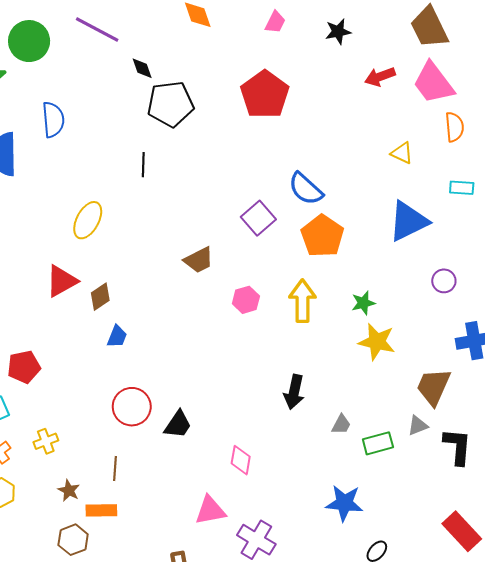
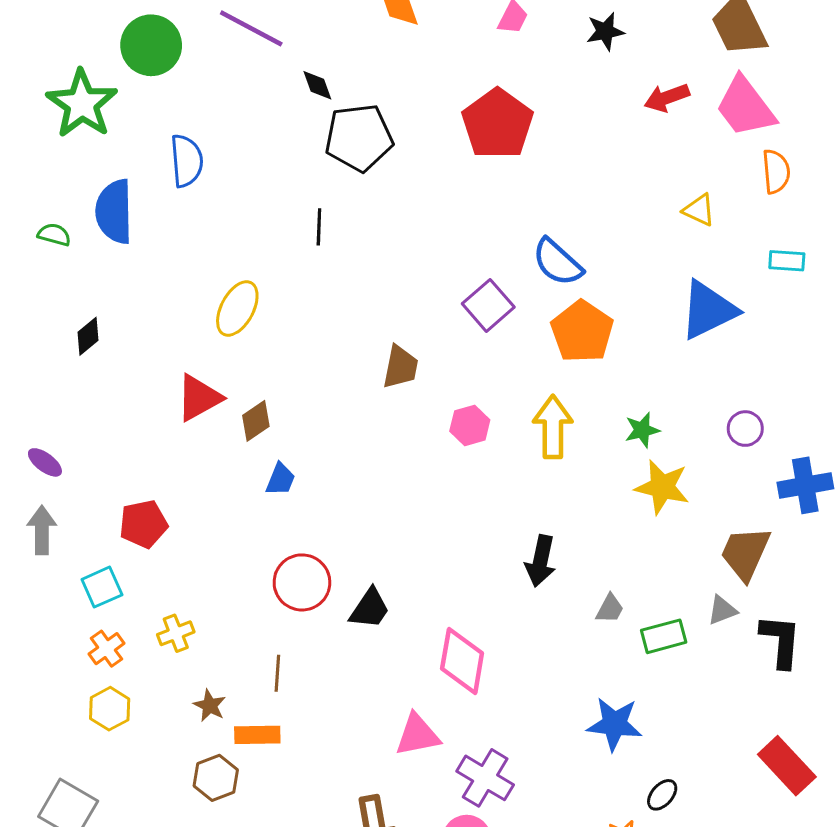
brown trapezoid: (199, 260) -> (400, 367), turned -52
purple circle: (444, 281) -> (745, 429), moved
pink diamond: (241, 460) -> (462, 661), size x1.5

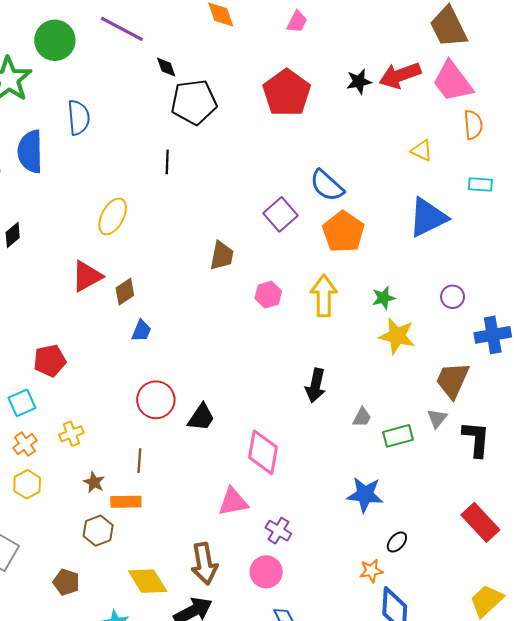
black star: (605, 31) -> (359, 81), moved
red arrow: (667, 98) -> (400, 75), size x1.4
gray triangle: (722, 610) -> (437, 418), turned -30
purple cross: (485, 778) -> (278, 531), size x0.7

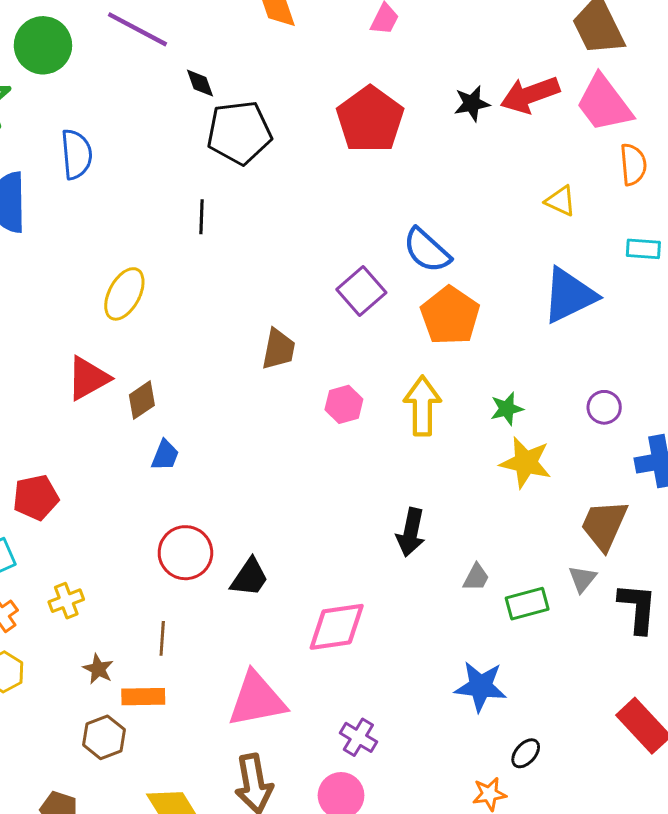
pink diamond: (263, 452) -> (337, 627), turned 72
pink triangle: (233, 502) -> (257, 700), moved, size x1.4

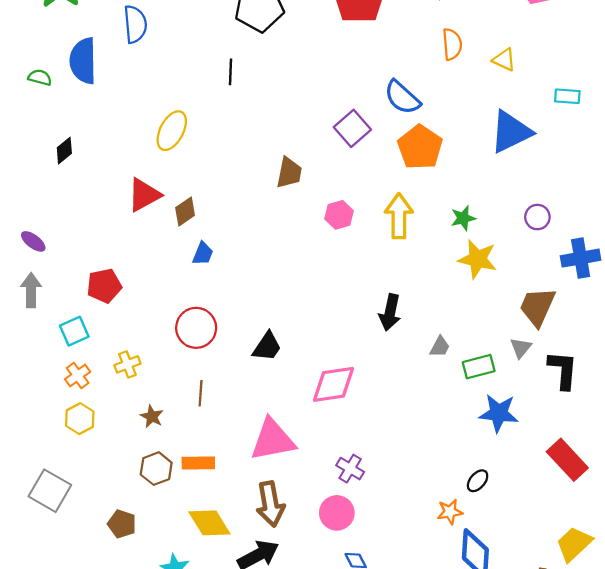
orange semicircle: (633, 165) -> (452, 44), moved
red circle: (185, 553) -> (196, 328), moved
blue star: (481, 686) -> (499, 413), moved
orange rectangle: (143, 697) -> (198, 463), moved

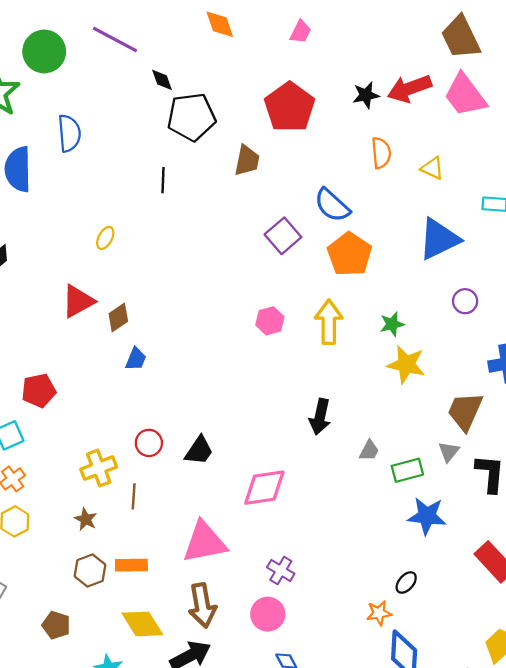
yellow ellipse: (172, 131) -> (105, 238), size x0.6
brown trapezoid: (289, 173) -> (247, 161), moved
purple circle: (537, 217) -> (465, 301), moved
red circle: (196, 328) -> (149, 443), moved, size x0.7
yellow cross: (127, 364) -> (99, 468), moved, size x1.4

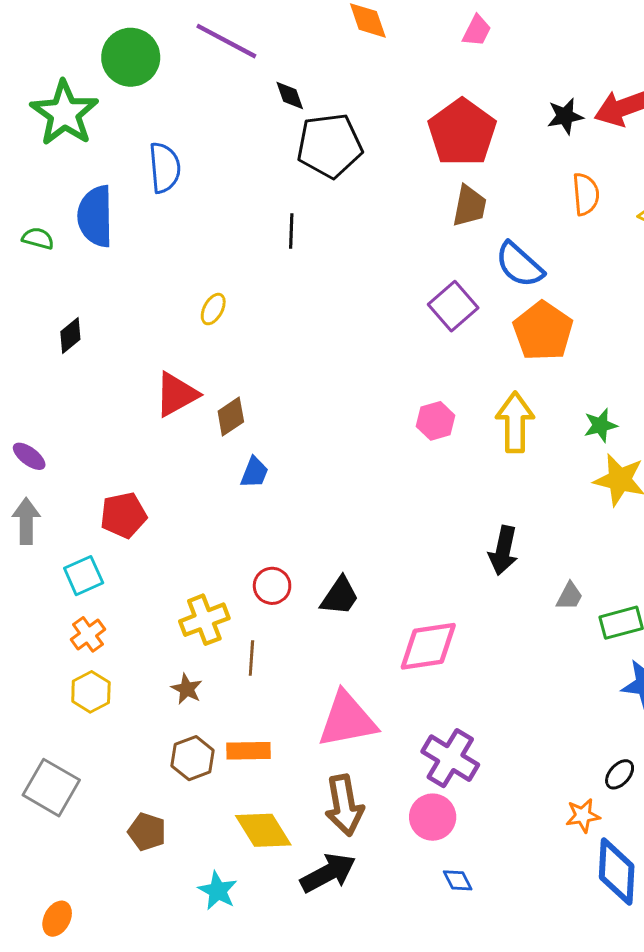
brown trapezoid: (247, 161) -> (469, 206), moved
purple cross: (281, 571) -> (450, 758), size x1.5

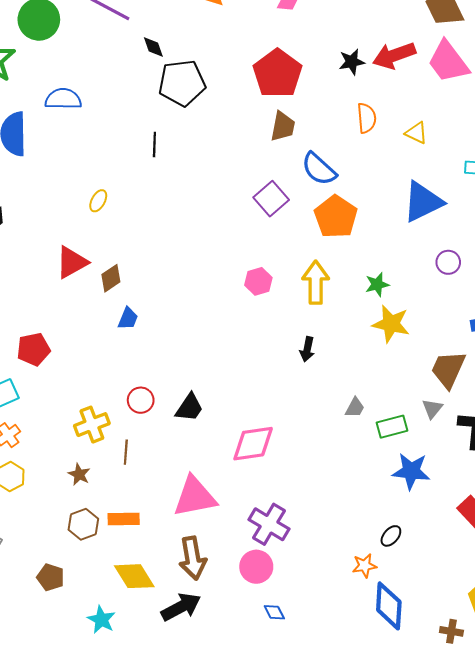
blue semicircle: (165, 168) -> (63, 99), turned -84
black arrow: (503, 551) -> (307, 349), moved, size x0.7

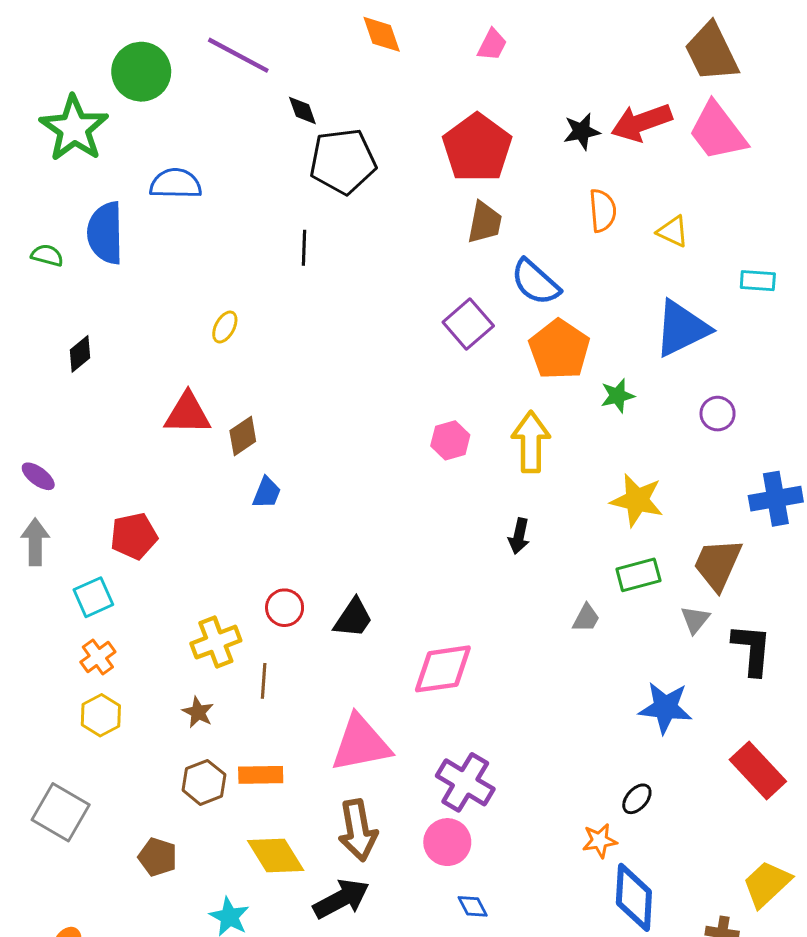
red triangle: (72, 262) -> (188, 414), turned 30
green star: (377, 285) -> (618, 396), moved
green rectangle: (392, 427) -> (638, 575), moved

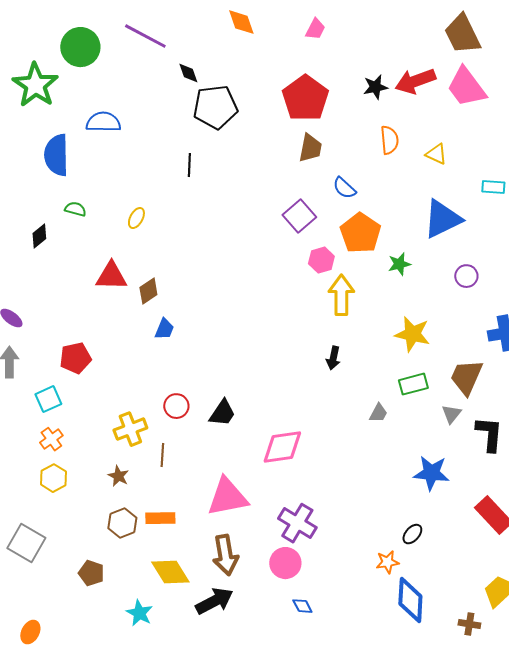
green semicircle: (47, 255) -> (75, 209), moved
blue semicircle: (535, 282) -> (344, 188), size x0.7
pink hexagon: (450, 440) -> (321, 260), moved

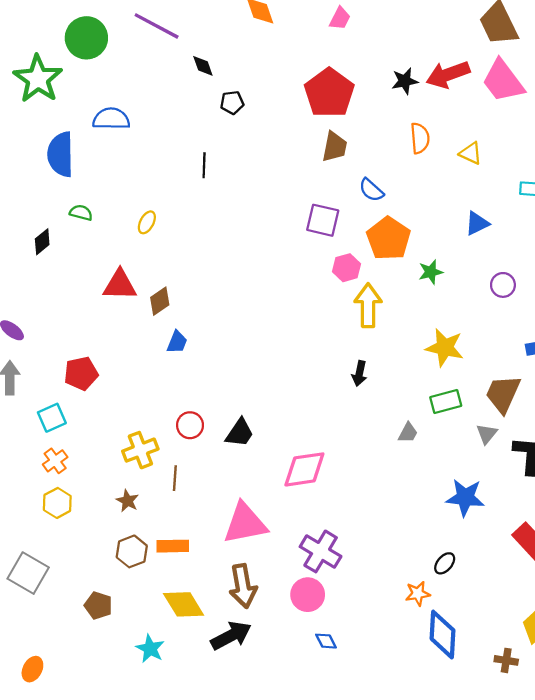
black pentagon: (215, 107) -> (232, 103), size x0.5
purple square: (299, 216) -> (323, 220), turned -36
blue triangle: (442, 219) -> (477, 223), size x0.6

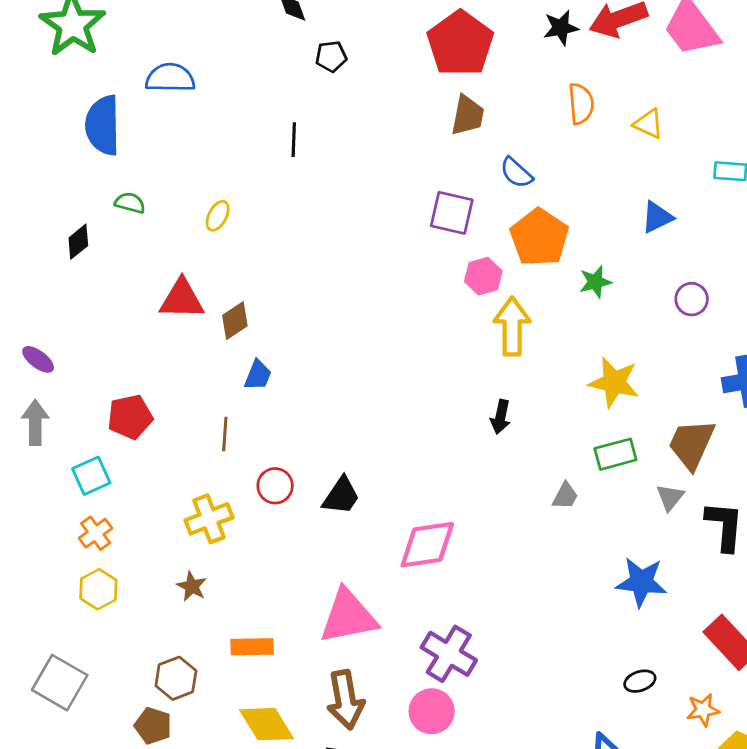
brown line: (175, 478) -> (225, 434), moved
brown hexagon: (132, 551) -> (176, 678), moved
black ellipse: (445, 563) -> (640, 681), moved, turned 30
orange star: (418, 594) -> (703, 710), moved

